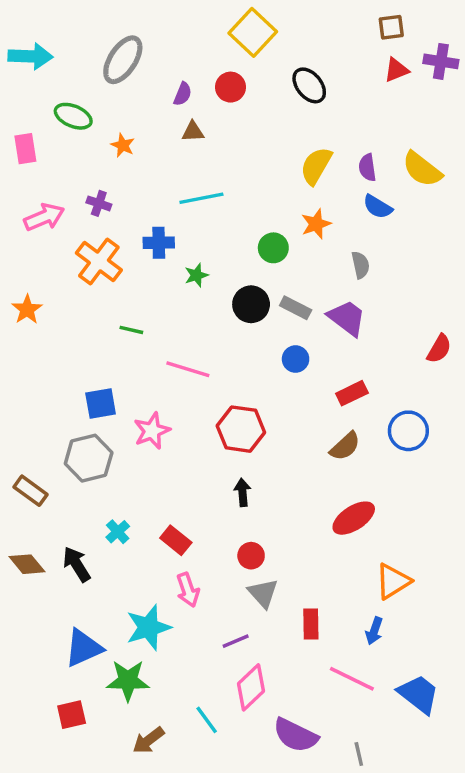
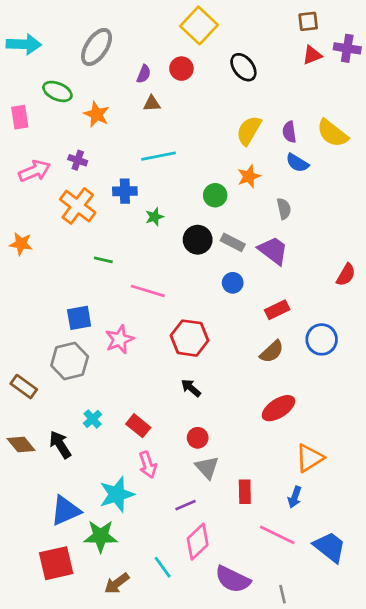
orange star: (123, 145) -> (97, 114), size x1.4
orange star: (27, 309) -> (21, 244), turned -30
black arrow: (243, 492) -> (191, 388), turned -45
red square: (72, 715) -> (56, 563), size x1.5

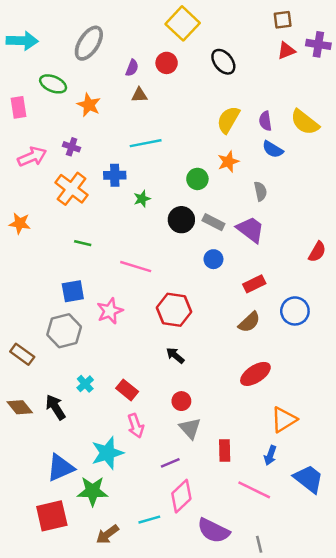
green line: (103, 260) -> (83, 243), moved
blue trapezoid: (330, 547) -> (309, 479), moved
cyan line: (163, 567) -> (149, 520), turned -70

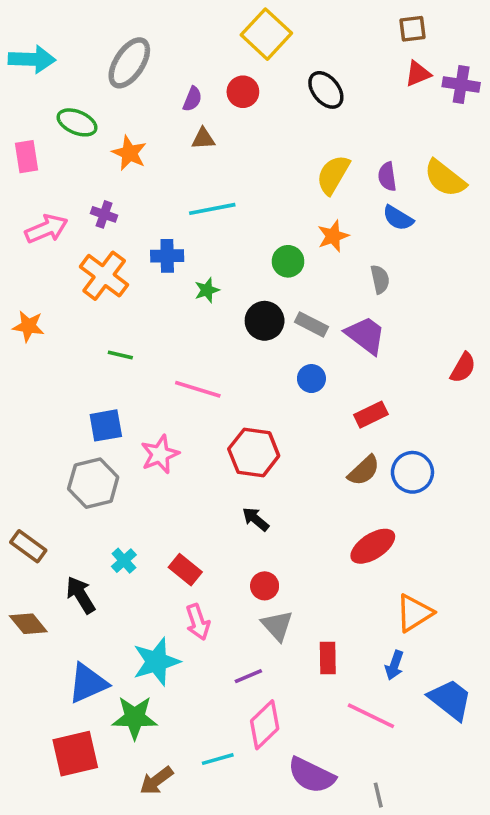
purple cross: (318, 44) -> (461, 85), moved
blue circle: (295, 311) -> (412, 472), moved
brown rectangle: (22, 354) -> (28, 546), moved
brown diamond: (20, 407) -> (28, 624), moved

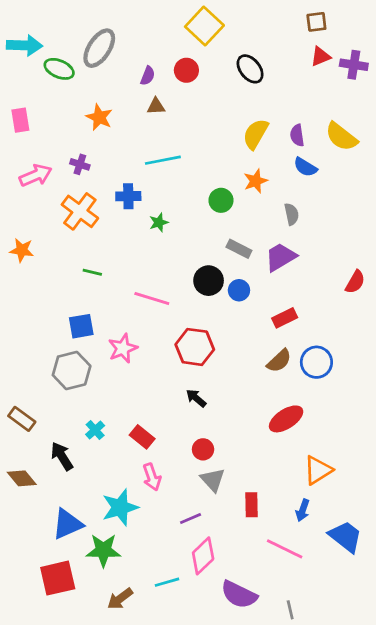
green ellipse: (77, 122) -> (59, 69), moved
black circle: (265, 321) -> (209, 281), moved
purple trapezoid: (366, 335) -> (280, 257), turned -68

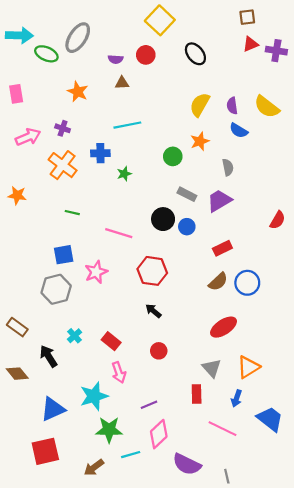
purple semicircle: (148, 76) -> (116, 59), turned 72
gray triangle: (213, 480) -> (212, 368), moved
green star: (103, 550) -> (109, 430), moved

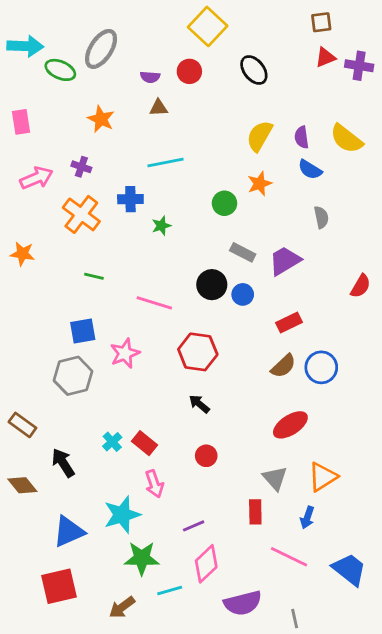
gray semicircle: (228, 167) -> (321, 217), moved
cyan cross: (74, 336) -> (112, 442), moved
blue trapezoid: (270, 419) -> (349, 569), moved
purple semicircle: (187, 464) -> (243, 603), turned -40

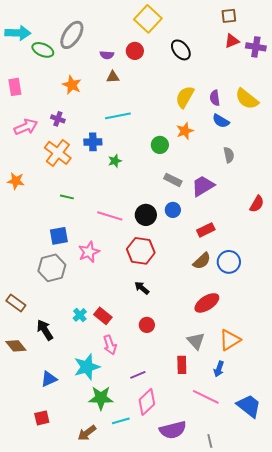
black circle: (212, 285) -> (146, 215), moved
blue triangle: (69, 532) -> (49, 379), size x0.7
red square: (59, 586) -> (42, 418), size x0.6

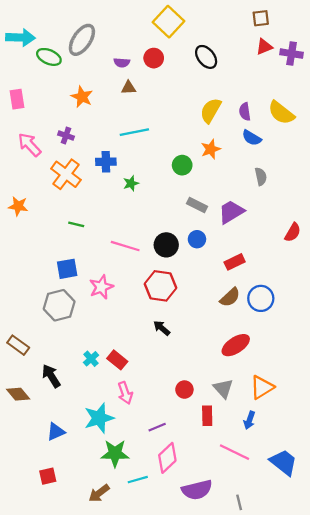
pink arrow: (26, 127) -> (30, 145), turned -110
red circle: (147, 325) -> (184, 390), moved

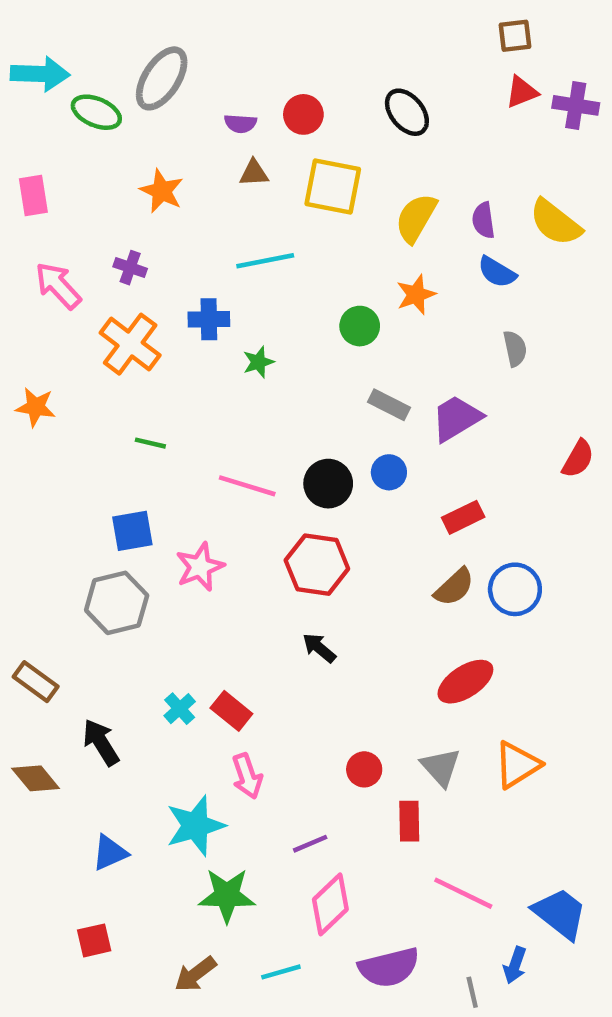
yellow square: (168, 22) -> (333, 186), moved, turned -32
blue arrow: (249, 420) -> (515, 965), moved
cyan line: (138, 480) -> (281, 972), moved

